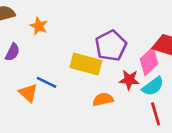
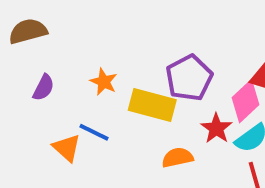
orange star: (39, 26) -> (104, 82), moved
red star: (129, 80) -> (216, 128), turned 30

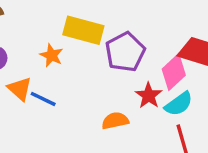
yellow rectangle: (152, 105) -> (83, 30), moved
orange triangle: (67, 148) -> (20, 89), moved

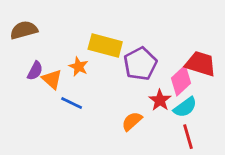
orange triangle: (20, 89) -> (52, 79), moved
orange semicircle: (115, 121) -> (132, 121), turned -30

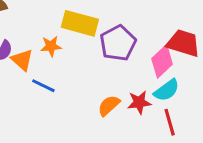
orange star: (79, 67) -> (51, 46), turned -30
red star: (160, 100) -> (139, 102), moved, turned 30

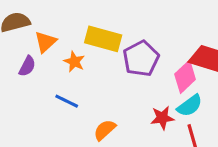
orange star: (51, 46) -> (74, 62), turned 30
orange triangle: (22, 60) -> (45, 42), moved, turned 35
orange semicircle: (109, 105) -> (105, 130), moved

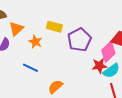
yellow rectangle: (103, 39) -> (54, 27), size x0.7
red star: (162, 118) -> (99, 66), moved

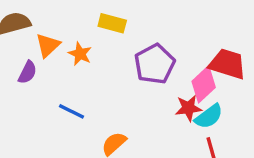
yellow rectangle: (54, 27) -> (112, 23), moved
orange star: (35, 42) -> (80, 54), moved

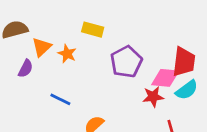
red trapezoid: (227, 64) -> (184, 62), turned 80
pink diamond: (204, 84) -> (165, 78), turned 48
cyan semicircle: (209, 116) -> (187, 90), moved

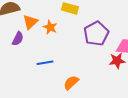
blue line: (60, 99) -> (45, 63), turned -35

